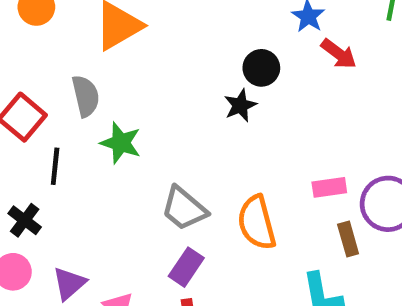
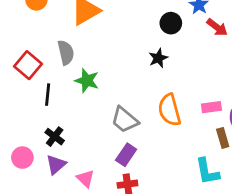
black circle: (261, 68) -> (171, 23), moved
black cross: (25, 220) -> (55, 137), moved
orange semicircle: (257, 223) -> (169, 110), moved

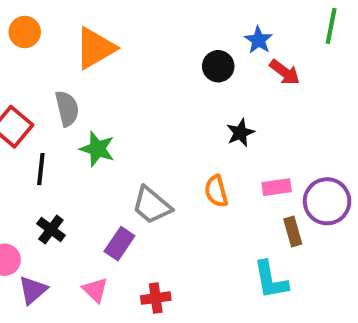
black star: (158, 58) -> (240, 133), moved
orange semicircle: (169, 110) -> (216, 191), size x0.7
purple rectangle: (126, 155) -> (119, 244), moved
purple triangle: (56, 165) -> (33, 290), moved

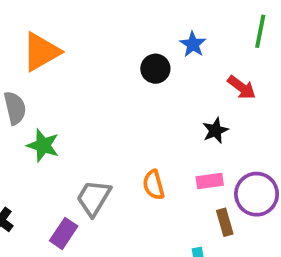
red arrow: (285, 72) -> (242, 87), moved
black star: (240, 133) -> (215, 130), moved
gray trapezoid: (152, 205) -> (94, 198), turned 81

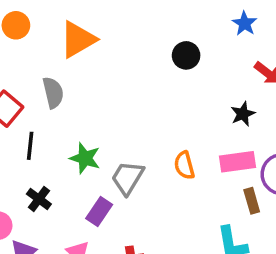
blue star: (193, 44) -> (245, 24), moved
green star: (43, 145) -> (85, 158), moved
pink rectangle: (210, 181) -> (237, 162), size x1.4

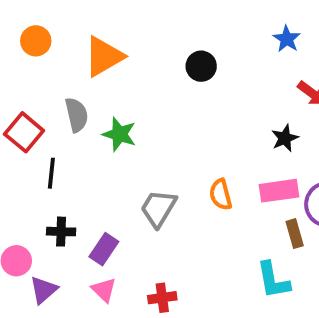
black circle: (186, 55) -> (201, 66), moved
green star: (85, 158) -> (119, 134), moved
black cross: (39, 199) -> (61, 232), turned -35
purple rectangle: (99, 211) -> (104, 249), moved

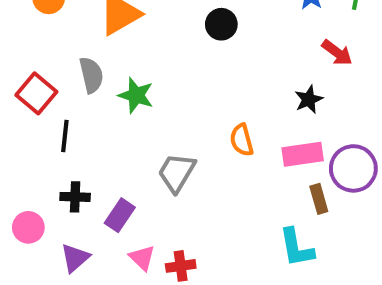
orange semicircle: (221, 195) -> (242, 140), moved
purple triangle: (44, 290) -> (75, 258), moved
pink triangle: (104, 290) -> (142, 258), moved

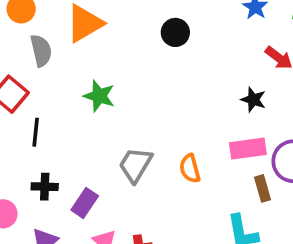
gray semicircle: (91, 75) -> (41, 51), moved
black star: (309, 99) -> (253, 100), turned -30
orange semicircle: (242, 140) -> (190, 169), moved

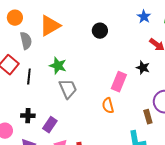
black line: (36, 132) -> (29, 77), moved
pink rectangle: (248, 149) -> (119, 82), moved, turned -60
gray trapezoid: (135, 165) -> (68, 89), moved, turned 125

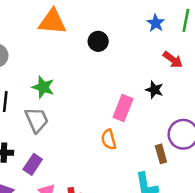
orange triangle: (50, 26) -> (52, 22), moved, turned 35
gray trapezoid: (68, 89) -> (37, 120), moved

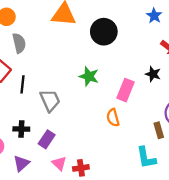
black circle: (98, 41) -> (104, 32), size x1.5
green star: (43, 87) -> (89, 76), moved

